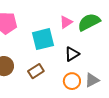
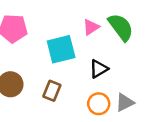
green semicircle: (89, 22) -> (121, 27), turned 80
brown rectangle: (36, 71) -> (52, 91), turned -35

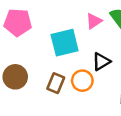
orange circle: (99, 104) -> (82, 81), moved

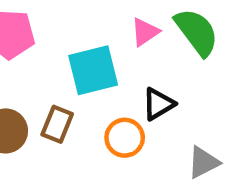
brown rectangle: (56, 83) -> (57, 124), moved

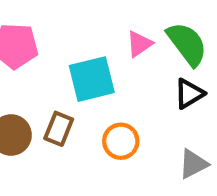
black triangle: (158, 104) -> (189, 94), moved

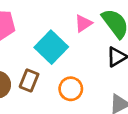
cyan square: (92, 79) -> (51, 47), turned -32

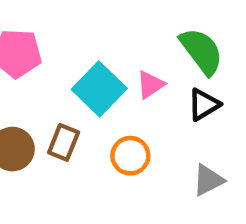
pink triangle: (83, 23) -> (150, 85), moved

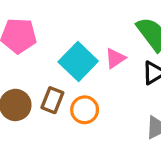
orange circle: (130, 156) -> (85, 110), moved

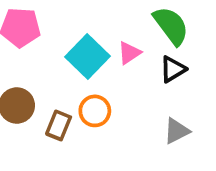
brown rectangle: (52, 100) -> (59, 125), moved

